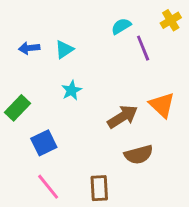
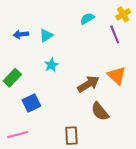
purple line: (143, 48) -> (115, 34), moved
brown semicircle: (139, 155) -> (100, 111), turned 66
pink line: (48, 187) -> (18, 135), moved, turned -66

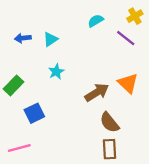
purple line: (115, 34) -> (126, 38), turned -30
brown rectangle: (71, 136) -> (109, 149), moved

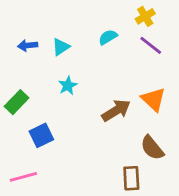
yellow cross: (135, 16) -> (145, 16), moved
cyan semicircle: (96, 21) -> (108, 37), moved
brown semicircle: (109, 122) -> (152, 148), moved

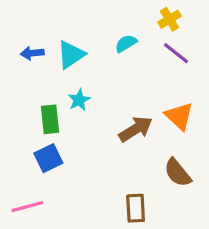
cyan triangle: (61, 47) -> (71, 55), size x1.4
green rectangle: (17, 102) -> (50, 119), moved, turned -50
brown rectangle: (131, 178) -> (136, 208), moved

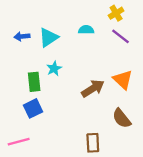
cyan semicircle: (126, 43) -> (86, 30), turned 32

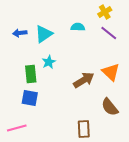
blue square: (33, 108) -> (30, 98), turned 36

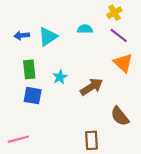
cyan star: (49, 62) -> (60, 77), moved
orange triangle: (111, 72) -> (123, 63), moved
green rectangle: (31, 74) -> (29, 69), moved
blue square: (30, 98) -> (33, 96), moved

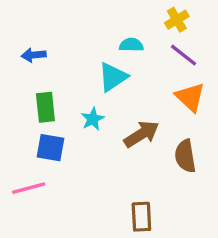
cyan triangle: (48, 37) -> (113, 77), moved
brown semicircle: (120, 116) -> (185, 156), moved, turned 30
pink line: (18, 139) -> (29, 188), moved

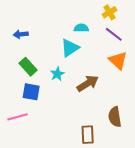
green rectangle: (45, 107) -> (28, 67), turned -36
brown semicircle: (185, 156) -> (115, 117), moved

